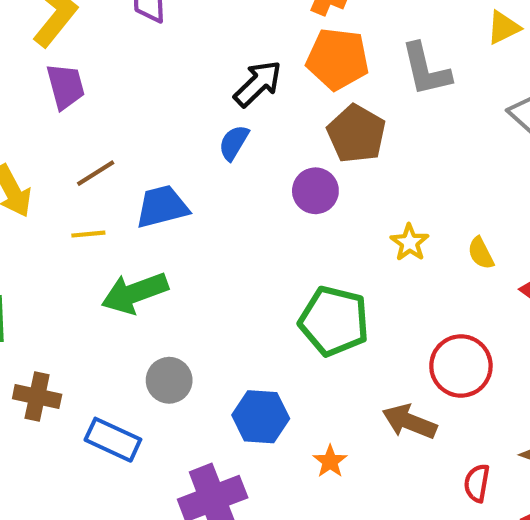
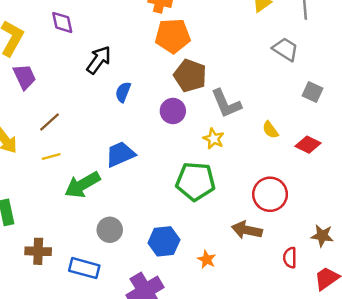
gray L-shape: (426, 70) -> (226, 104), moved
black arrow: (258, 84) -> (99, 60), moved
blue trapezoid: (162, 207) -> (120, 154), moved
yellow star: (410, 243) -> (214, 139), moved

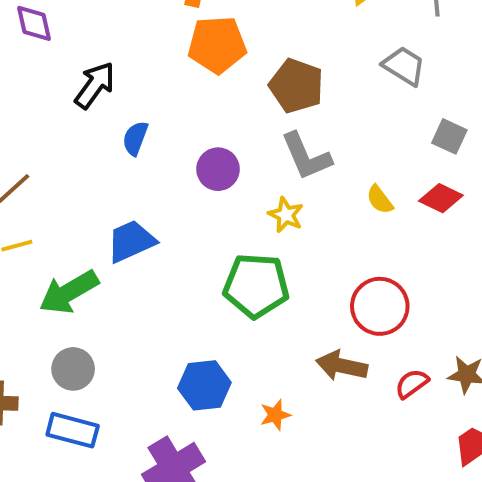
brown pentagon: (190, 76) -> (296, 86), moved
red diamond: (308, 145) -> (441, 198), moved
gray circle: (110, 230) -> (73, 369), moved
red semicircle: (290, 258) -> (412, 384), moved, turned 54
orange star: (207, 259) -> (275, 415), turned 30

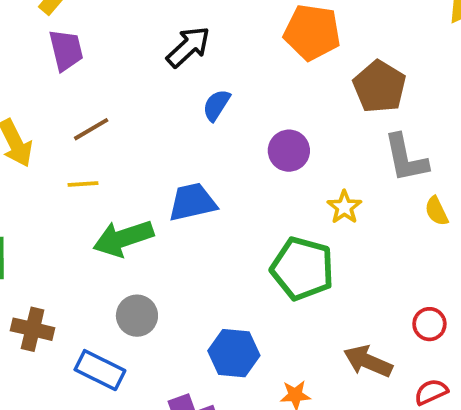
gray L-shape: (306, 156) -> (406, 158), moved
red circle: (380, 306) -> (429, 324), moved, size x0.6
gray circle: (73, 369) -> (137, 316), moved

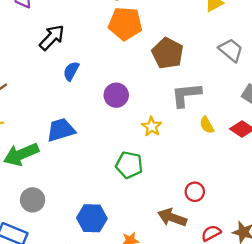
gray L-shape: (406, 158) -> (186, 95), turned 100
green pentagon: (302, 269) -> (129, 165), size x0.7
red circle: (429, 324) -> (195, 192), moved

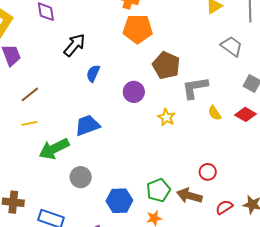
brown pentagon: (168, 53) -> (166, 65), moved
green pentagon: (129, 165) -> (158, 190), moved, turned -30
gray circle: (33, 200) -> (81, 177), moved

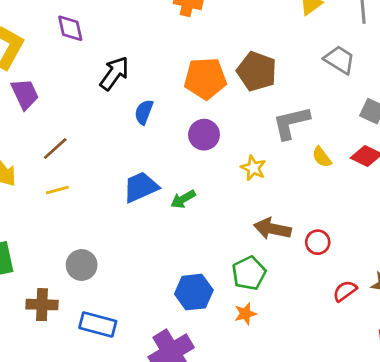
orange pentagon: (138, 29) -> (205, 78), moved
brown pentagon: (166, 65) -> (257, 71), moved
green arrow: (54, 149) -> (183, 199), moved, size x0.6
gray circle: (81, 177) -> (82, 265), moved
brown arrow: (189, 196) -> (272, 229), moved

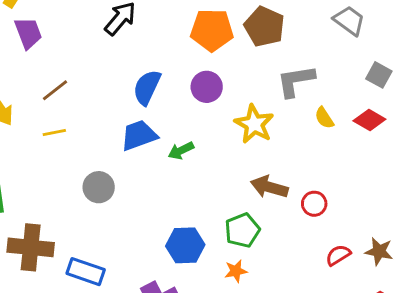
blue semicircle: (144, 112) -> (147, 87), moved, size x1.4
yellow star: (253, 168) -> (254, 124), size x1.5
gray circle: (82, 265) -> (99, 187), moved
brown cross: (42, 305) -> (31, 247), size x1.4

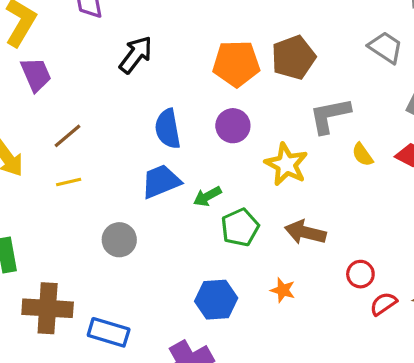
brown pentagon: (264, 27) -> (293, 57), turned 30
blue semicircle: (147, 87) -> (168, 129), turned -33
red circle: (314, 204) -> (360, 274), moved
green pentagon: (242, 230) -> (240, 227), moved
orange star: (236, 271) -> (283, 290), moved, turned 30

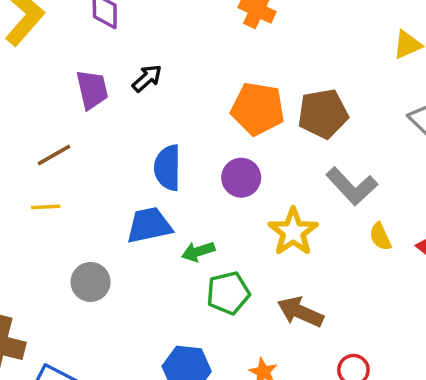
black arrow: (136, 55) -> (147, 78), size x0.7
purple trapezoid: (36, 74) -> (92, 90), moved
gray L-shape: (330, 116) -> (352, 186), turned -132

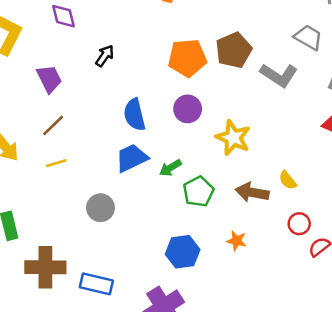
purple trapezoid: (92, 90) -> (49, 79), moved
gray L-shape: (352, 186) -> (279, 75), moved
yellow semicircle: (380, 237) -> (288, 180), moved

